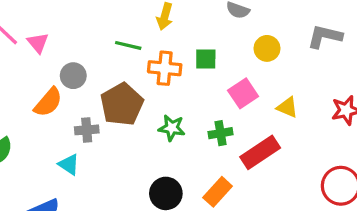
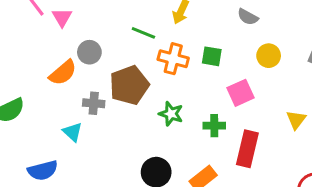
yellow triangle: (287, 107) -> (296, 120), moved, turned 35
red rectangle: (260, 152) -> (247, 149), turned -52

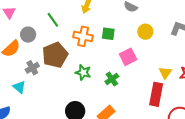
green line: (143, 33) -> (53, 20), moved, turned 35
gray cross: (94, 103) -> (32, 68), turned -32
green cross: (214, 126) -> (112, 79), turned -32
red rectangle: (247, 149) -> (156, 94), moved

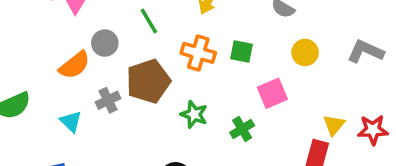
cyan triangle: (19, 87) -> (71, 121), moved

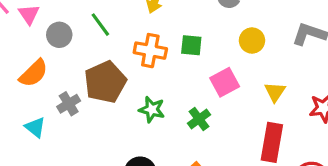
gray circle: (105, 43) -> (59, 35), moved
yellow triangle: (334, 125) -> (275, 92), moved

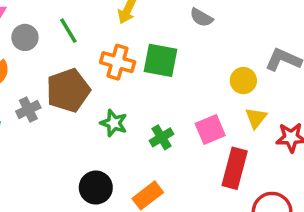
yellow circle: (252, 41) -> (243, 81), moved
green square: (191, 45) -> (160, 60), size x1.5
pink square: (225, 82) -> (210, 129), moved
yellow triangle: (275, 92) -> (256, 118), moved

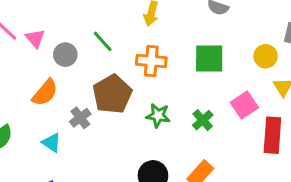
green square: (160, 60) -> (209, 59), moved

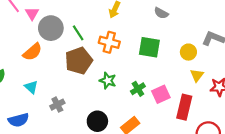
green line: (103, 41) -> (78, 33), moved
gray circle: (65, 55) -> (51, 28), size x1.5
pink square: (244, 105) -> (161, 94), moved
gray cross: (80, 118) -> (57, 105), moved

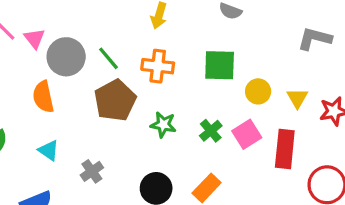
orange semicircle: (32, 52) -> (43, 97), turned 126
yellow circle: (188, 52) -> (258, 91), moved

